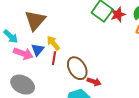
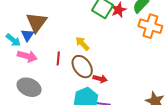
yellow arrow: (53, 43) -> (82, 44), moved
blue triangle: (38, 50) -> (27, 35), moved

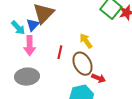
pink arrow: (27, 56) -> (30, 46), turned 66
gray ellipse: (29, 87) -> (27, 77), turned -35

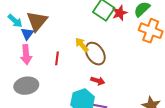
cyan arrow: (18, 28) -> (15, 21), moved
brown ellipse: (83, 64) -> (95, 54), moved

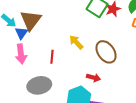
brown ellipse: (95, 54) -> (106, 52), moved
gray ellipse: (26, 86) -> (39, 85), moved

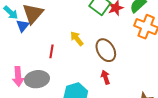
pink arrow: (21, 54) -> (18, 76), moved
red arrow: (93, 78) -> (105, 77), moved, turned -128

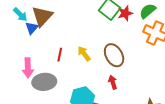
yellow arrow: (77, 39) -> (84, 54), moved
pink arrow: (18, 76) -> (28, 68), moved

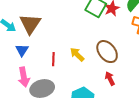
blue triangle: (32, 28) -> (22, 50), moved

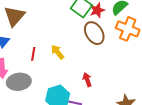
brown ellipse: (107, 52) -> (94, 33), moved

